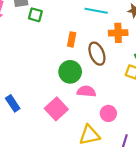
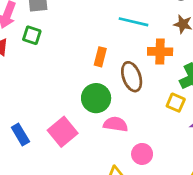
green square: (35, 15) -> (32, 35), moved
pink square: (56, 109) -> (63, 132), moved

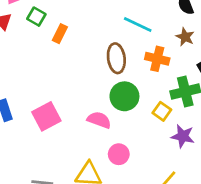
orange rectangle: (100, 57) -> (60, 34), moved
brown ellipse: (132, 77) -> (116, 58), moved
green circle: (96, 98) -> (124, 96), moved

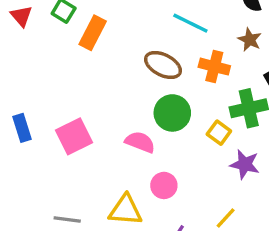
orange rectangle: (60, 34) -> (93, 33), size x1.4
brown ellipse: (116, 58) -> (163, 65), turned -56

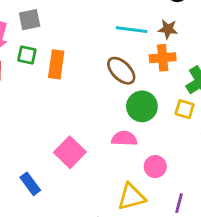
brown star: (250, 40) -> (168, 29), moved
brown ellipse: (163, 65) -> (121, 71), turned 36
blue rectangle: (22, 128) -> (30, 184), moved

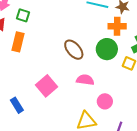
orange rectangle: (56, 64) -> (18, 42), moved
brown ellipse: (121, 71) -> (74, 50), moved
green circle: (142, 106) -> (107, 49), moved

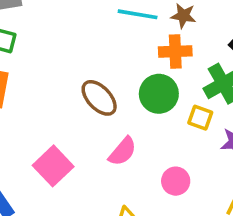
pink semicircle: (85, 80) -> (122, 151), turned 126
pink circle: (105, 101) -> (176, 181), moved

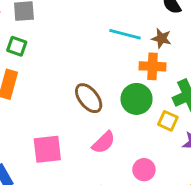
pink square: (53, 166) -> (47, 149), turned 32

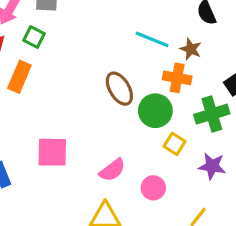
brown ellipse: (89, 98) -> (119, 89), moved
yellow square: (168, 121) -> (175, 144), moved
pink semicircle: (104, 142) -> (112, 170), moved

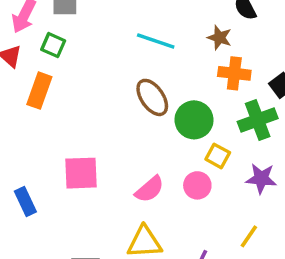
cyan line: (152, 39) -> (156, 41), moved
brown star: (191, 49) -> (219, 38), moved
orange cross: (177, 78) -> (234, 73), moved
pink circle: (153, 188) -> (197, 185), moved

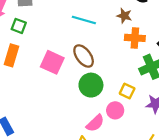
green circle: (194, 120) -> (91, 85), moved
pink square: (81, 173) -> (52, 62), moved, turned 30
pink semicircle: (150, 189) -> (95, 123), moved

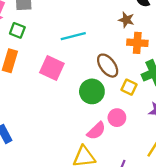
cyan line: (84, 20) -> (73, 36), moved, turned -30
brown ellipse: (84, 56) -> (108, 66), moved
yellow square: (127, 91) -> (129, 87), moved

